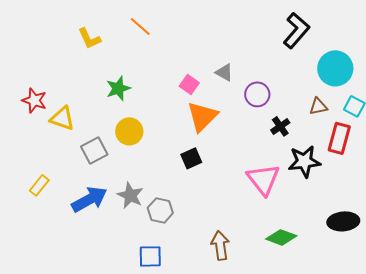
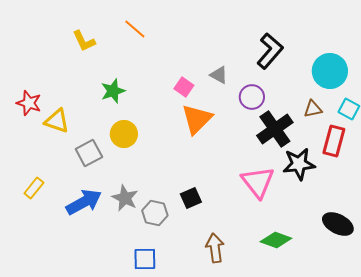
black L-shape: (296, 30) -> (270, 51), moved
black cross: (280, 126) -> (275, 129), size x1.8
black square: (191, 158) -> (191, 198), moved
black ellipse: (343, 221) -> (338, 224), turned 32

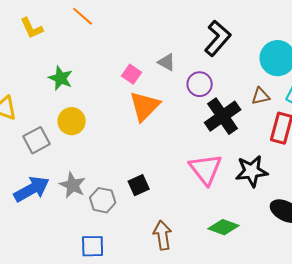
green star: (113, 91) -> (61, 78), turned -30
black star: (299, 164) -> (252, 171), moved

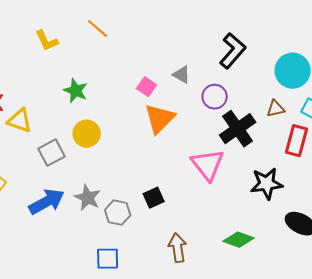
pink triangle: (206, 169) -> (208, 165), moved

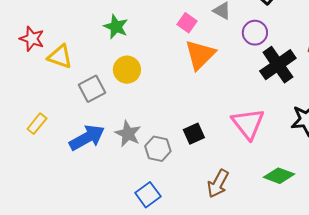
pink triangle: (208, 165) -> (248, 124), moved
brown arrow: (178, 248) -> (218, 184), turned -144
blue square: (108, 259) -> (148, 195), turned -35

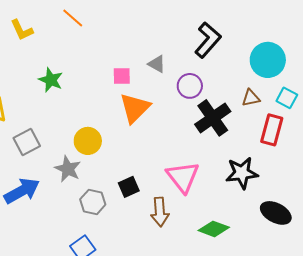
pink square: (187, 23) -> (122, 76), turned -36
yellow circle: (127, 70) -> (88, 141), moved
gray star: (128, 134) -> (68, 169), moved
brown arrow: (218, 184) -> (160, 212), moved, turned -32

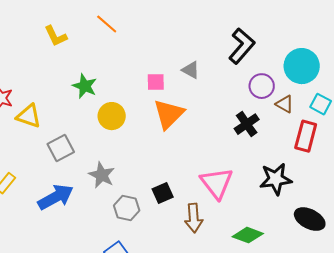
purple circle: (190, 86) -> (262, 86), moved
brown triangle: (251, 98) -> (285, 104), turned 42
black cross: (213, 118) -> (247, 124), size x0.7
yellow circle: (88, 141) -> (112, 116), moved

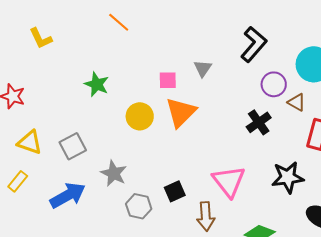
yellow L-shape: (56, 36) -> (41, 38), moved
gray triangle: (191, 70) -> (203, 68), turned 36
yellow triangle: (29, 116) -> (30, 142), moved
yellow circle: (112, 116) -> (140, 116), moved

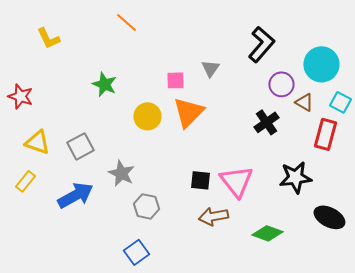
black square: (175, 191) -> (200, 180), moved, turned 30
brown arrow: (206, 216) -> (213, 216), turned 84

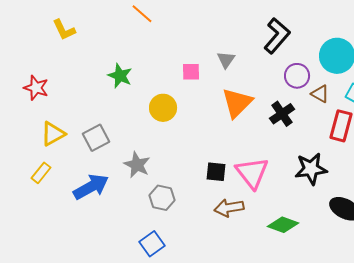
orange triangle: (188, 112) -> (237, 103), moved
yellow triangle: (37, 142) -> (53, 134), turned -48

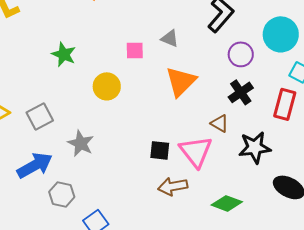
gray triangle: (226, 60) -> (170, 38), turned -42
brown triangle: (320, 94) -> (220, 123), moved
black cross: (282, 114) -> (241, 92), moved
gray hexagon: (162, 198) -> (62, 194), moved

